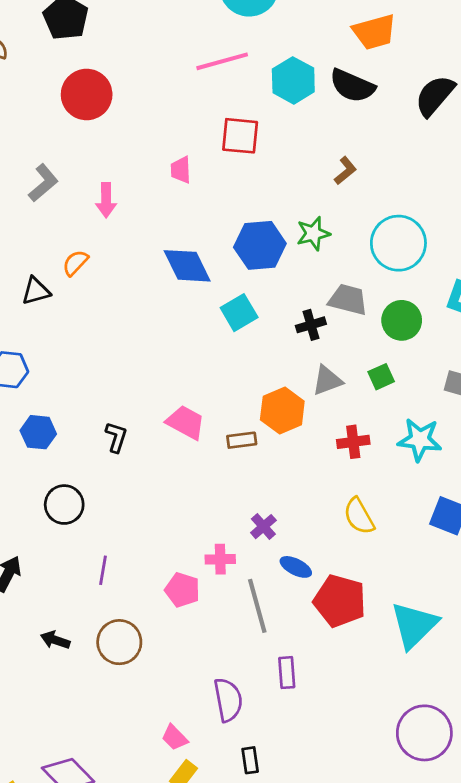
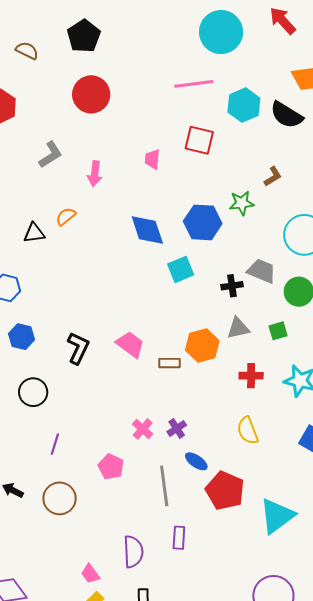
green star: (313, 234) -> (242, 203), moved
black L-shape: (116, 437) -> (78, 348), size x1.4
pink cross: (220, 559) -> (143, 429), moved, turned 35

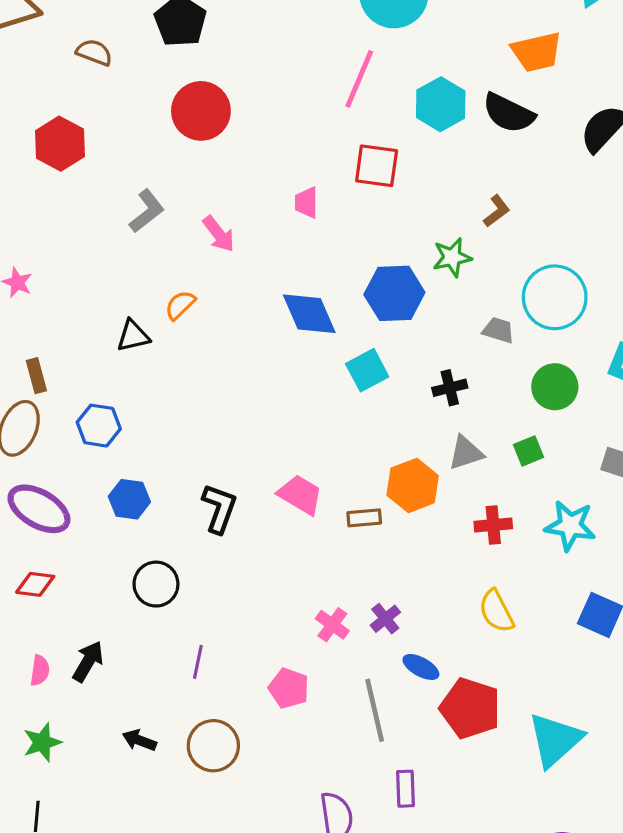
pink line: (194, 84) -> (359, 79), turned -54
pink arrow: (95, 174) -> (219, 234), turned -40
gray trapezoid: (262, 271) -> (498, 330), moved, size x0.7

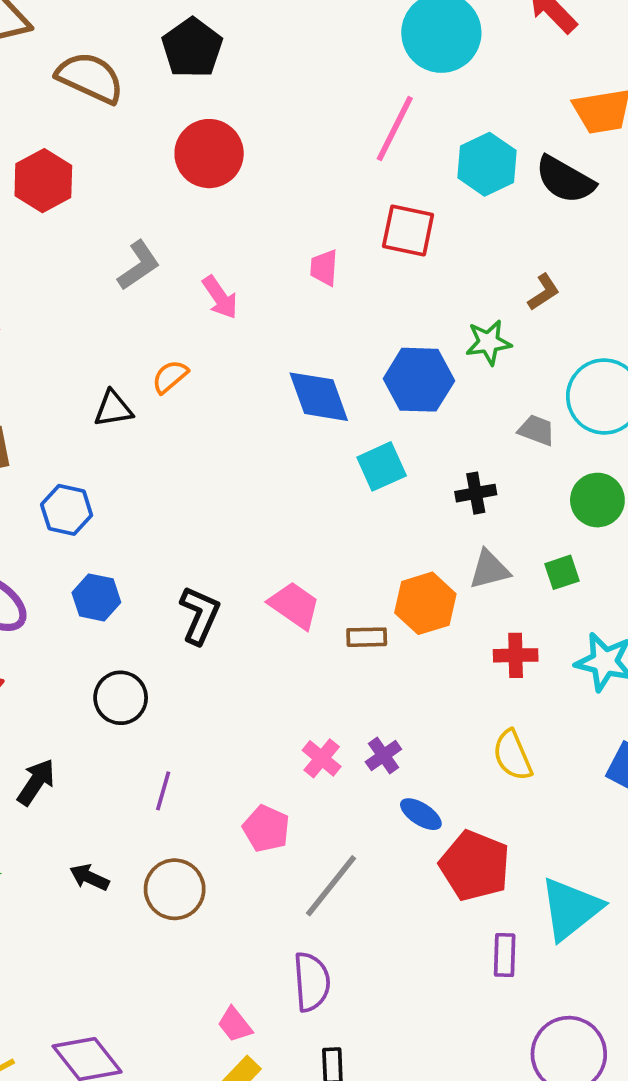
brown semicircle: (94, 52) -> (90, 78), size x1.6
gray line: (375, 710) -> (331, 886), moved, turned 48
purple rectangle: (406, 789) -> (505, 955), moved

